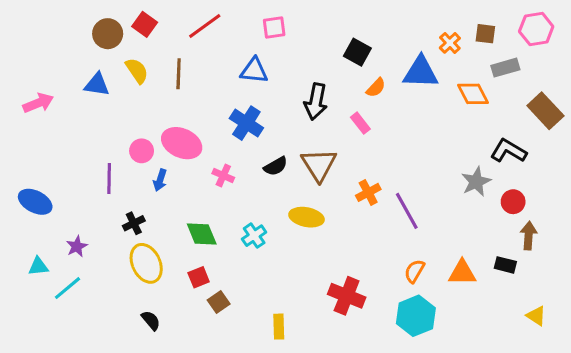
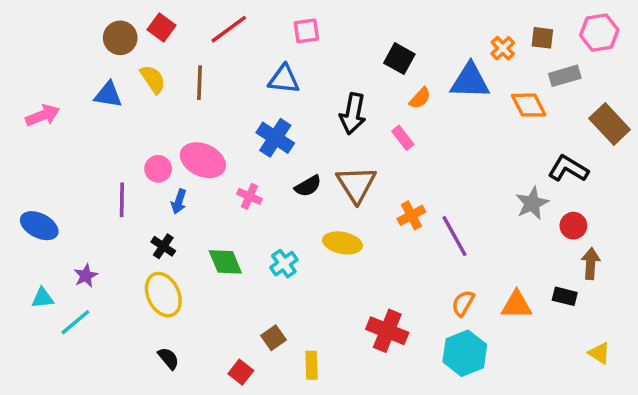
black cross: (134, 223) -> (163, 246), moved, turned -30
red square: (199, 277) -> (241, 372), moved, turned -30
brown square: (219, 302) -> (274, 338), moved

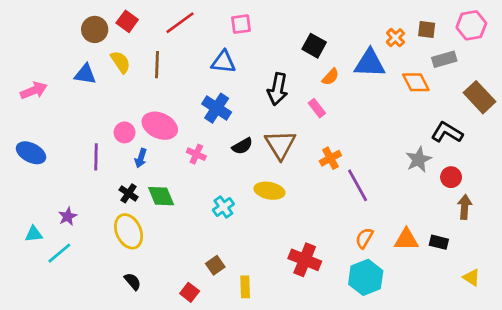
orange cross: (411, 215) -> (330, 158), moved
blue ellipse: (39, 226) -> (31, 153), moved
green diamond: (225, 262) -> (161, 196), moved
black rectangle: (565, 296) -> (439, 242), moved

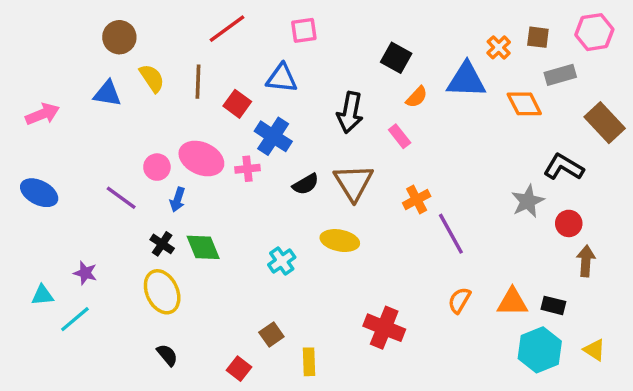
red square: (127, 21) -> (237, 104), moved
pink cross: (196, 154) -> (248, 169), moved, turned -30
purple line: (96, 157) -> (121, 198), turned -55
purple star: (68, 216) -> (85, 273), turned -30
cyan hexagon: (366, 277) -> (540, 350), moved

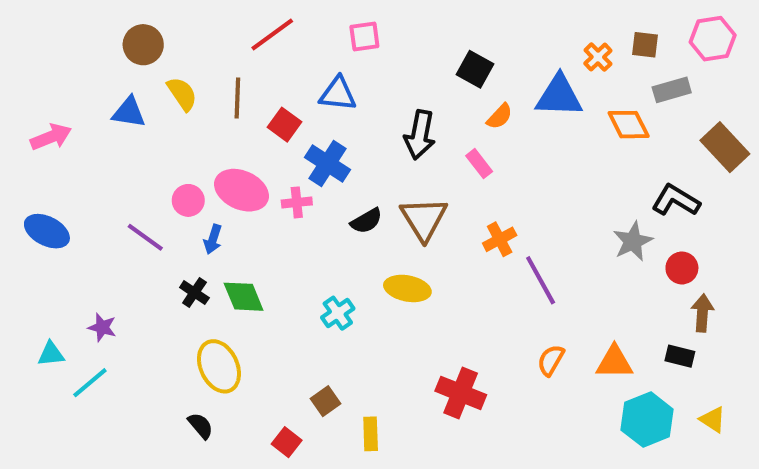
yellow ellipse: (162, 292) -> (219, 366), moved
black rectangle: (553, 305) -> (680, 356), moved

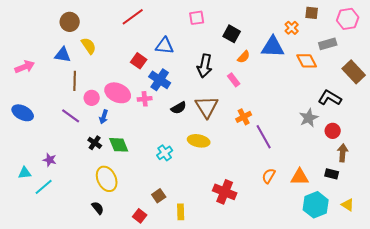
pink square: (364, 37) -> (197, 18), moved
brown square: (645, 45) -> (312, 13), moved
brown line: (237, 98) -> (75, 81), moved

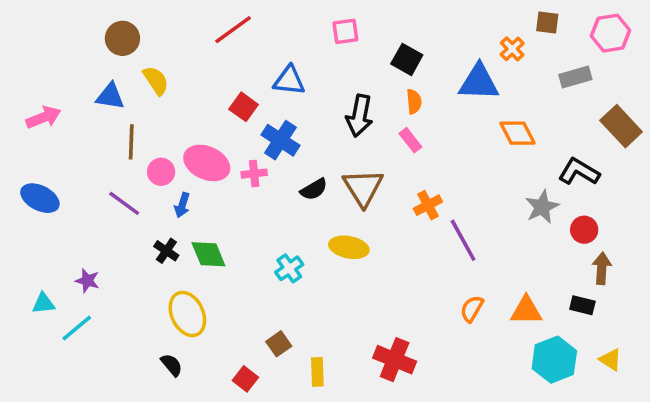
orange semicircle: (244, 57) -> (414, 102), moved, turned -48
orange diamond: (307, 61) -> (517, 133), moved
red cross: (225, 192) -> (395, 360), moved

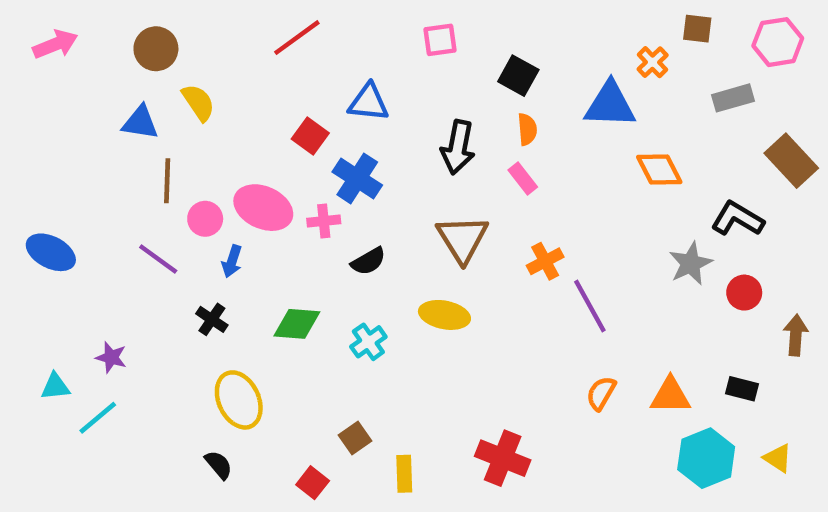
pink arrow: (43, 117) -> (55, 44), moved
black semicircle: (314, 189) -> (368, 261), moved
green diamond: (208, 254) -> (297, 324), moved, turned -63
brown arrow: (602, 268) -> (796, 335), moved

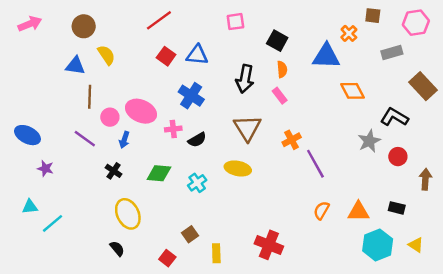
red square: (310, 136) -> (166, 56), moved
pink cross: (324, 221) -> (173, 129), moved
purple star: (111, 357) -> (45, 168), moved

